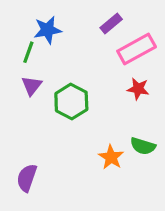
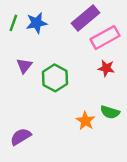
purple rectangle: (111, 24) -> (85, 18), size x1.6
green line: (28, 52) -> (13, 23), moved
purple semicircle: (27, 178) -> (21, 137), turned 40

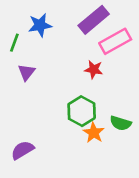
green line: (13, 23) -> (14, 43), moved
red star: (106, 68) -> (94, 69), moved
green hexagon: (55, 78) -> (82, 111), moved

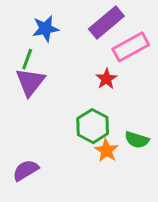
green line: (14, 43) -> (27, 59), moved
red star: (94, 69) -> (106, 79), turned 30
purple triangle: (26, 72) -> (30, 82), size x1.5

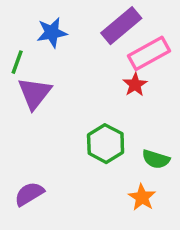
green line: (27, 59) -> (17, 62), moved
red star: (106, 79) -> (135, 85), moved
orange star: (106, 150) -> (142, 197), moved

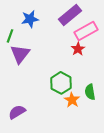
green semicircle: (156, 159) -> (90, 92), turned 63
orange star: (142, 197) -> (72, 100), moved

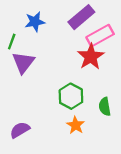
red star: (78, 49) -> (91, 57), size x1.6
orange star: (72, 100) -> (76, 125), moved

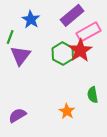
blue star: (35, 22) -> (31, 20), turned -30
green hexagon: (71, 96) -> (63, 54), moved

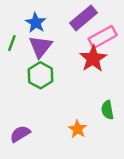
green hexagon: (63, 54) -> (40, 75), moved
purple triangle: (20, 56) -> (40, 47), moved

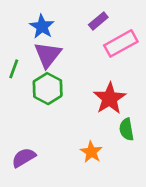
purple rectangle: (83, 18) -> (98, 21), size x0.6
green line: (12, 43) -> (14, 69), moved
red star: (93, 59) -> (110, 98), moved

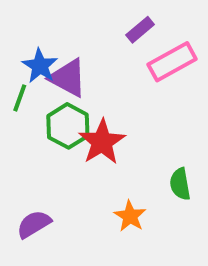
blue star: (42, 27) -> (40, 66), moved
purple triangle: (48, 55) -> (68, 78), turned -40
red star: (110, 98) -> (102, 142), moved

